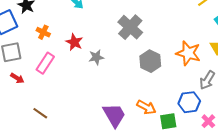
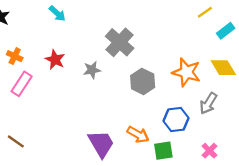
orange cross: (43, 32) -> (15, 56), moved
gray star: (96, 57) -> (92, 70), moved
blue hexagon: (189, 102) -> (176, 120), moved

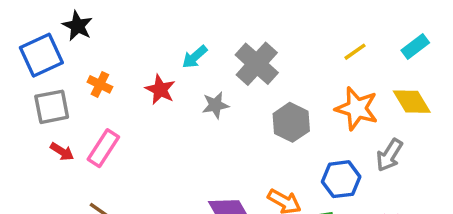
yellow line: (205, 12) -> (355, 52), moved
cyan arrow: (57, 13) -> (195, 57), moved, turned 96
pink rectangle: (22, 84) -> (103, 148), moved

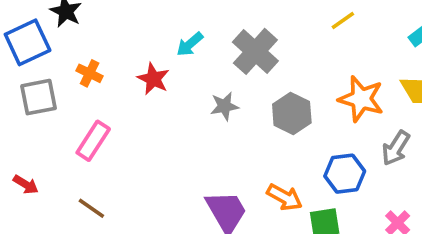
yellow line: (355, 52) -> (343, 20), moved
gray star: (215, 105) -> (224, 106), moved
red arrow: (62, 152) -> (26, 185), moved

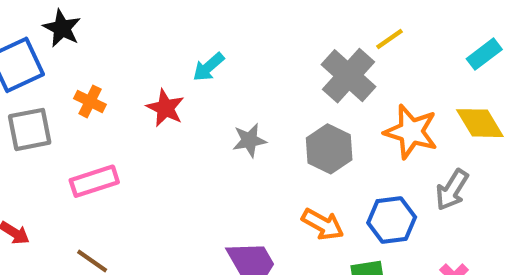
gray cross: (255, 51) -> (349, 76), moved
pink rectangle: (93, 141) -> (94, 181), turned 39
orange arrow: (285, 197) -> (323, 224), moved

